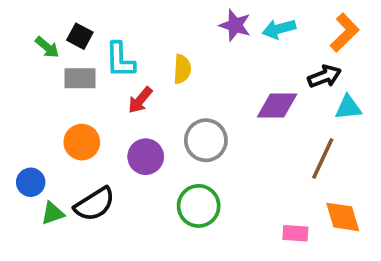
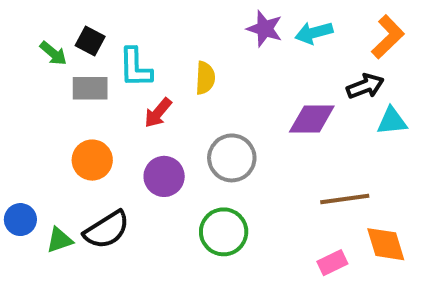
brown line: (323, 158) -> (345, 199), moved, turned 57
blue circle: (31, 182) -> (20, 220), moved
pink rectangle: (295, 233) -> (332, 263), turned -30

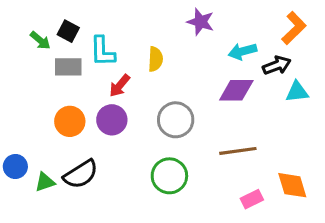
cyan arrow: (314, 33) -> (243, 51), moved
purple circle: (164, 176) -> (112, 120), moved
brown line: (345, 199) -> (238, 151), moved

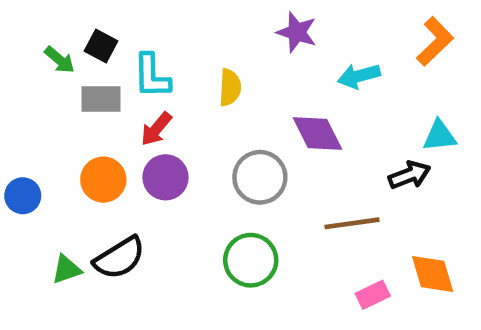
black arrow: (277, 65) -> (410, 175), moved
red arrow: (120, 86) -> (156, 129), moved
purple diamond: (236, 90) -> (317, 134), moved, turned 63
blue circle: (15, 166) -> (23, 196), moved

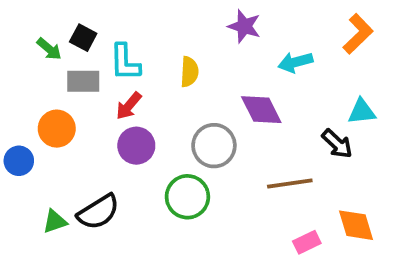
black arrow: (410, 175) -> (337, 144), turned 64
orange circle: (103, 180) -> (57, 129), moved
green circle: (251, 260) -> (187, 197), moved

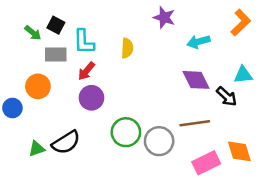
purple diamond: (261, 110) -> (196, 80), moved
gray circle: (214, 146) -> (159, 141), moved
pink rectangle: (307, 242) -> (206, 163), size x1.5

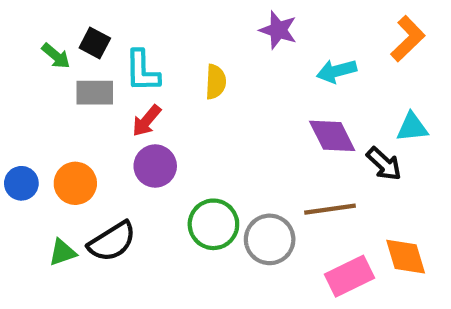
orange circle: (38, 86) -> (75, 183), moved

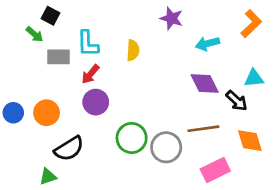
black square: (95, 43) -> (51, 16), moved
green triangle: (62, 252) -> (48, 177), moved
orange diamond: (406, 257) -> (250, 141), moved

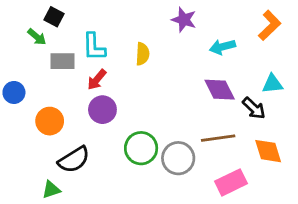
blue circle: (13, 113) -> (14, 92), moved

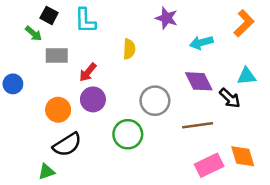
cyan L-shape: (94, 47) -> (85, 21), moved
orange circle: (50, 121) -> (58, 110), moved
orange diamond: (268, 151) -> (243, 156), moved
gray circle: (178, 158) -> (155, 101), moved

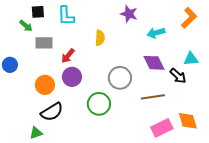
black square: (49, 15) -> (38, 12), turned -32

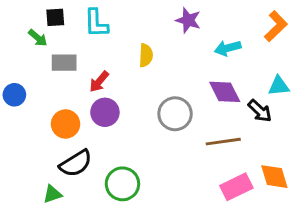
green circle: (99, 104) -> (122, 184), moved

